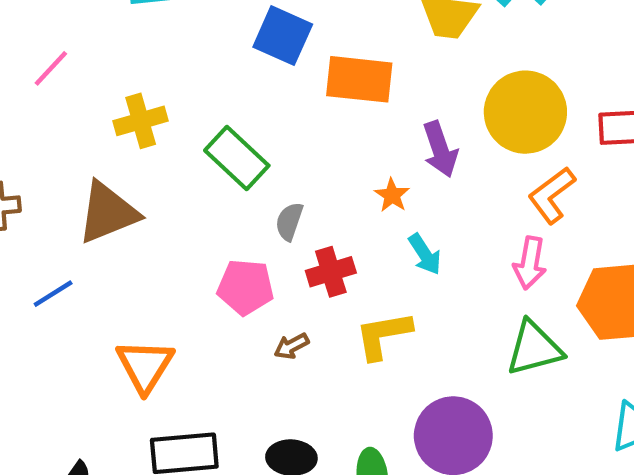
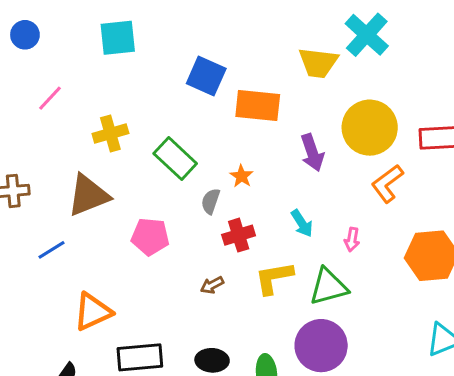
orange star: (392, 195) -> (242, 176), moved
pink arrow: (530, 263) -> (352, 240), moved, size x0.7
pink pentagon: (246, 287) -> (150, 237), moved
green triangle: (534, 348) -> (328, 287), moved
orange triangle: (145, 366) -> (93, 312), moved, turned 33

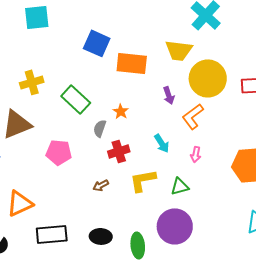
yellow trapezoid: (318, 63) -> (179, 50), moved
purple arrow: (312, 153) -> (169, 95), size x0.7
orange L-shape: (387, 184) -> (193, 116), moved
green triangle: (328, 287) -> (180, 186), size x0.7

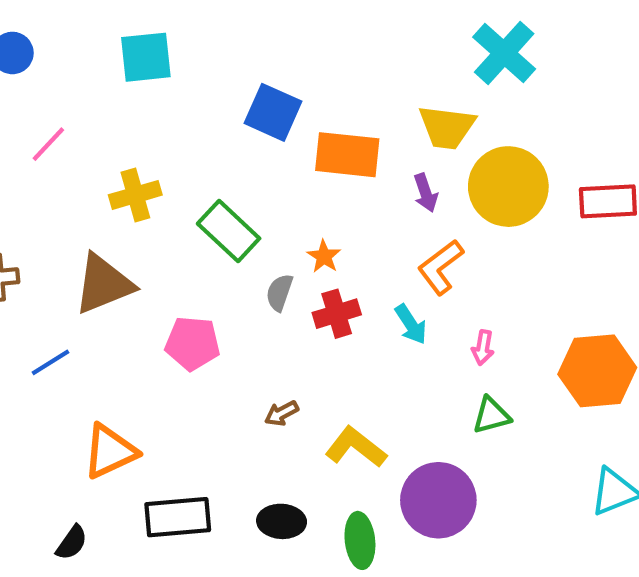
purple arrow: (169, 95) -> (426, 193), moved
orange L-shape: (193, 116) -> (441, 267), moved
red cross: (119, 151) -> (337, 314), moved
yellow L-shape: (143, 180) -> (356, 447), moved, turned 48
green triangle: (180, 186) -> (491, 415), moved

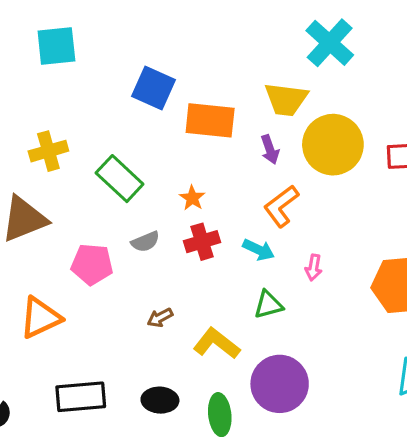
gray semicircle: (279, 292) -> (145, 242), moved, turned -132
cyan arrow: (411, 324) -> (259, 250), turned -32
green triangle: (491, 415) -> (268, 305), moved
orange triangle: (110, 451) -> (40, 318), moved

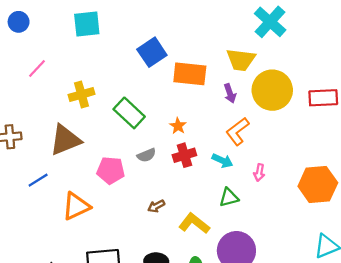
blue square: (153, 88) -> (152, 52), turned 32

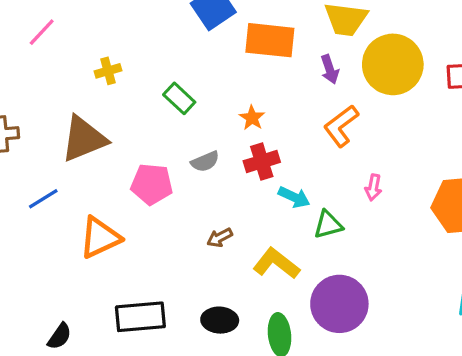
yellow cross: (81, 94) -> (108, 71), size x0.7
green rectangle: (129, 113) -> (179, 98), size x0.7
cyan arrow: (222, 161) -> (294, 197), moved

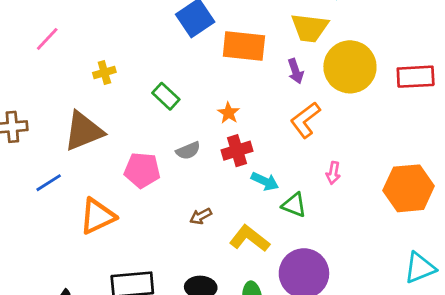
green triangle: (328, 225) -> (294, 205), turned 36

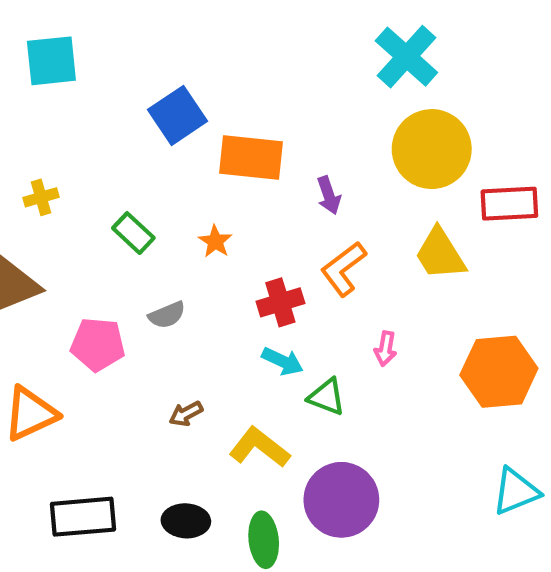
yellow trapezoid: (310, 28) -> (440, 254), moved, turned 51
yellow circle: (350, 67) -> (432, 149), moved
orange star: (229, 113) -> (215, 241), moved
red cross: (237, 151) -> (280, 302), moved

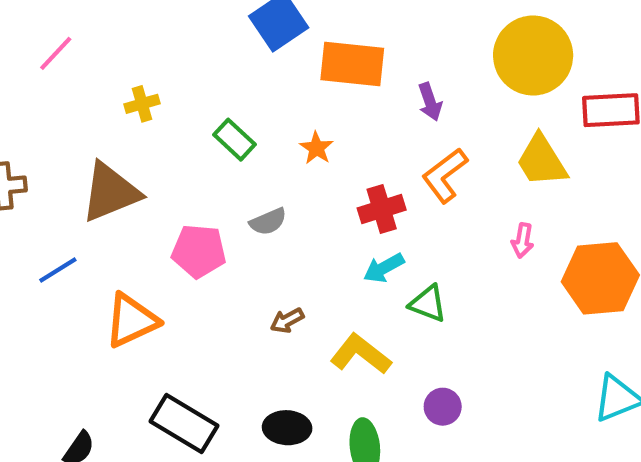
pink arrow: (385, 349) -> (523, 241), moved
cyan arrow: (283, 361) -> (384, 268), turned 126
purple circle: (341, 500) -> (443, 407), size x0.5
black rectangle: (83, 517) -> (184, 423), turned 36

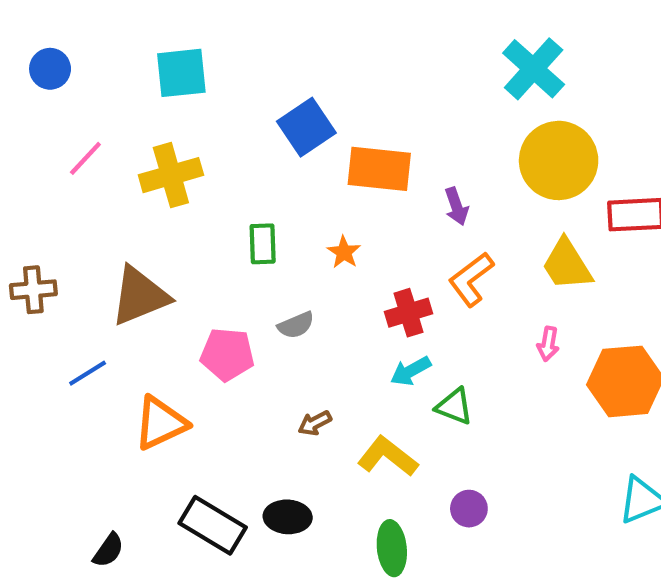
yellow cross: (142, 104) -> (171, 175), moved, size x1.8
green rectangle: (234, 140) -> (263, 244), turned 45
black ellipse: (287, 428) -> (288, 517), moved

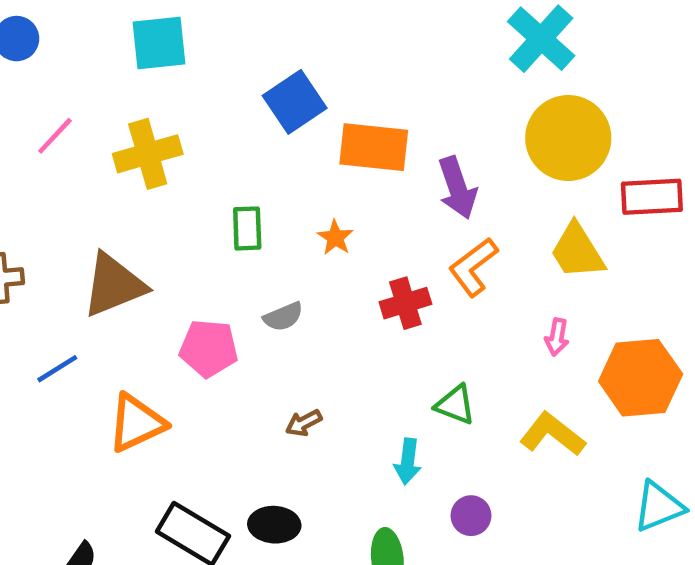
purple arrow: (456, 206) -> (457, 188), size x1.5
cyan arrow: (411, 371) -> (408, 461), moved, turned -54
yellow L-shape: (388, 456) -> (552, 434), moved

